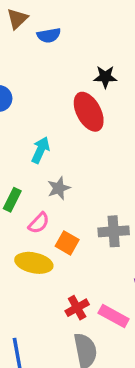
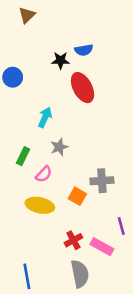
blue semicircle: (49, 35) -> (84, 50), moved
black star: (105, 77) -> (61, 60), moved
orange square: (67, 243) -> (77, 196), moved

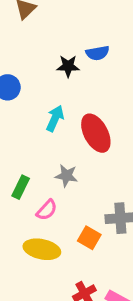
red ellipse: (83, 88) -> (96, 133), moved
cyan arrow: (45, 117) -> (55, 118), moved
gray star: (59, 147) -> (66, 176), turned 30

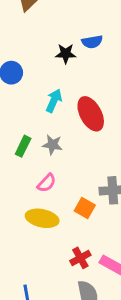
gray star: (66, 176) -> (52, 145), moved
green rectangle: (21, 187) -> (23, 146), moved

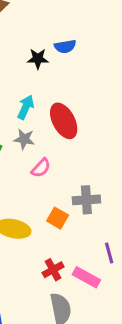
gray star: (52, 145) -> (24, 139), moved
pink semicircle: (47, 183) -> (41, 168), moved

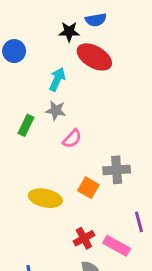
red ellipse: (64, 121) -> (94, 57), moved, turned -32

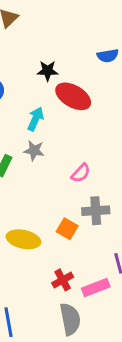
blue semicircle: (96, 20) -> (108, 56), moved
pink semicircle: (72, 139) -> (81, 173), moved
pink rectangle: (117, 246) -> (96, 287), turned -50

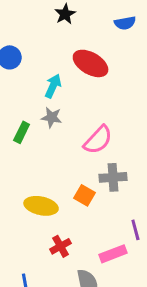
black star: (48, 71) -> (65, 14), moved, turned -30
pink semicircle: (81, 173) -> (98, 140), size x1.5
red cross: (63, 280) -> (61, 246), moved

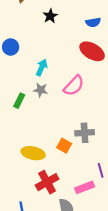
red ellipse: (91, 63) -> (92, 51), moved
pink semicircle: (98, 140) -> (74, 86), moved
red cross: (61, 246) -> (47, 182), size x1.5

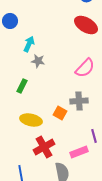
cyan arrow: (42, 67) -> (29, 44), moved
pink semicircle: (74, 86) -> (85, 68), moved
green rectangle: (19, 101) -> (22, 86), moved

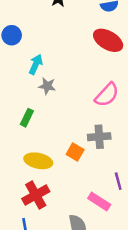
red cross: (44, 147) -> (36, 195), moved
pink rectangle: (79, 152) -> (99, 201), turned 54

